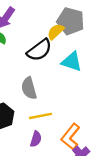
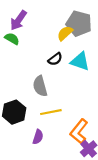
black semicircle: (39, 50) -> (55, 59), moved, size x0.6
purple semicircle: (36, 139) -> (38, 137), moved

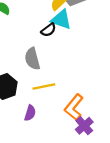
cyan triangle: (80, 61) -> (61, 20), moved

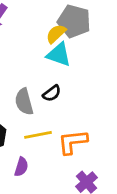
black semicircle: (49, 30) -> (52, 93), moved
orange L-shape: (74, 107) -> (73, 142), moved, turned 45

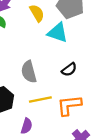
yellow semicircle: (56, 34) -> (37, 13), moved, turned 102
black semicircle: (52, 93) -> (69, 70), moved

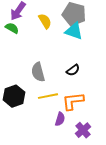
cyan triangle: (58, 33) -> (74, 31), moved
purple semicircle: (27, 126) -> (60, 119), moved

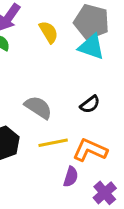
gray semicircle: (38, 72) -> (38, 107), turned 138
orange L-shape: (73, 101) -> (90, 150), turned 30

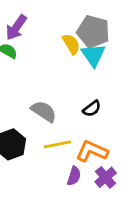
yellow semicircle: (49, 32) -> (71, 44), moved
cyan triangle: (91, 47) -> (93, 55), turned 36
purple cross: (105, 193) -> (106, 177), moved

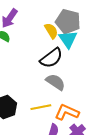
black semicircle: (92, 109) -> (51, 58), moved, size x1.6
gray semicircle: (44, 111) -> (55, 82), moved

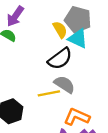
cyan triangle: (68, 39) -> (78, 39), turned -30
yellow line: (41, 107) -> (49, 93), moved

